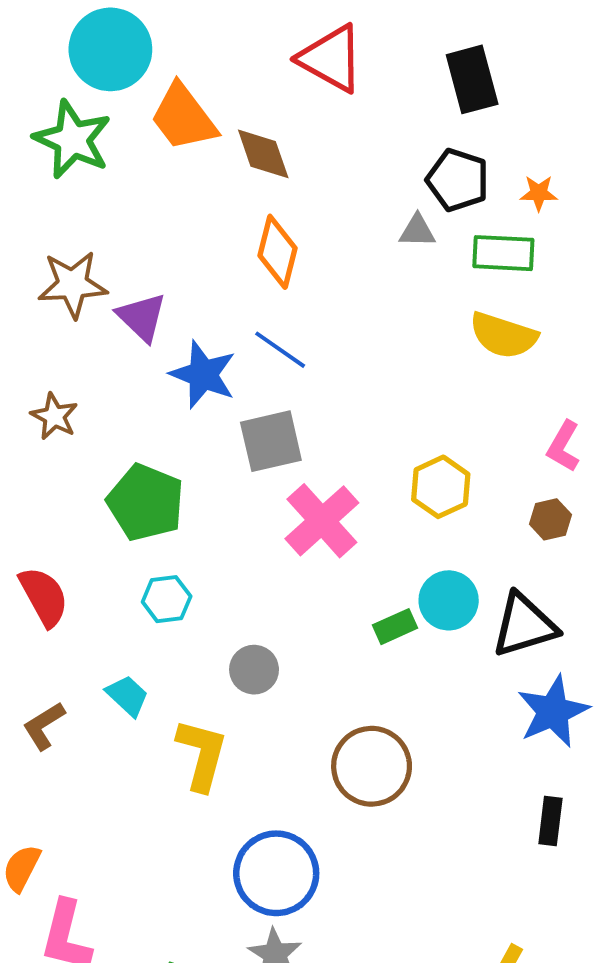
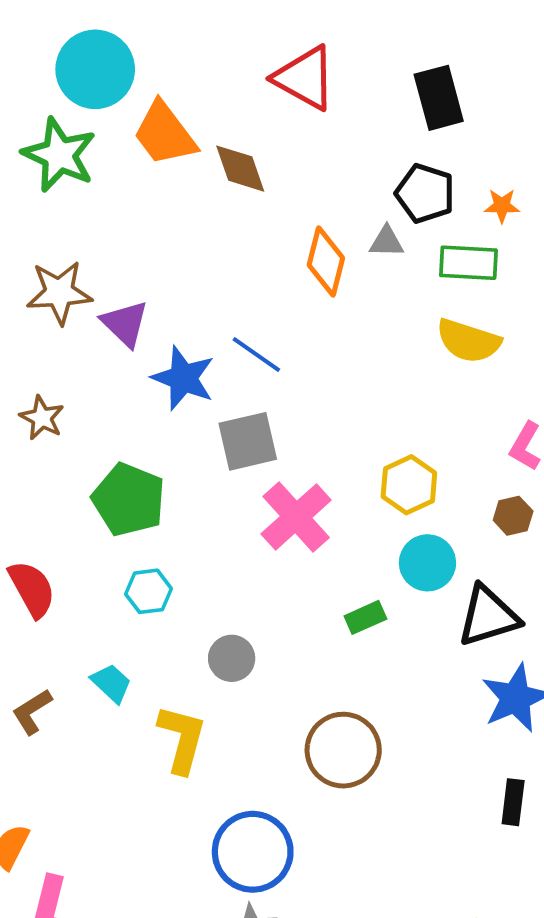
orange diamond: (278, 252) -> (326, 262), moved
cyan circle: (449, 600) -> (427, 563), moved

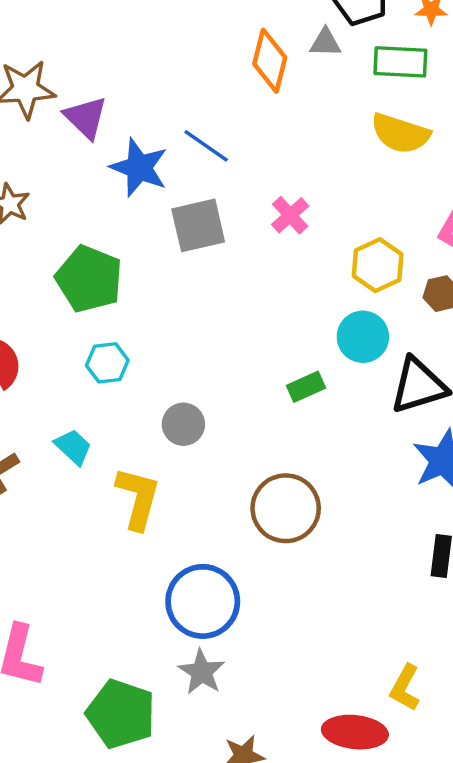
yellow hexagon: (409, 485) -> (378, 265), moved
pink cross: (296, 517) -> (290, 215), moved, size x0.6

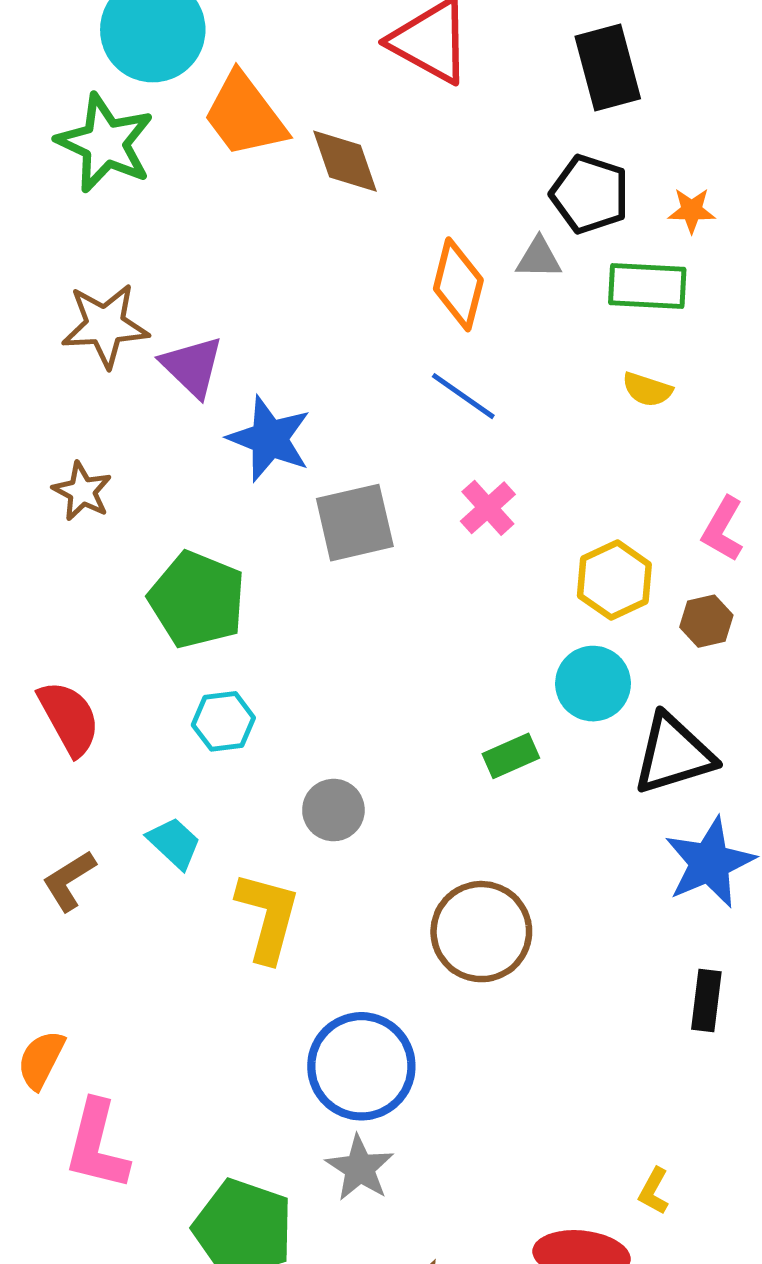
yellow semicircle: (400, 133) -> (647, 389), size x0.6
blue line: (206, 146) -> (463, 396), moved
yellow L-shape: (405, 688) -> (654, 1191), size x0.7

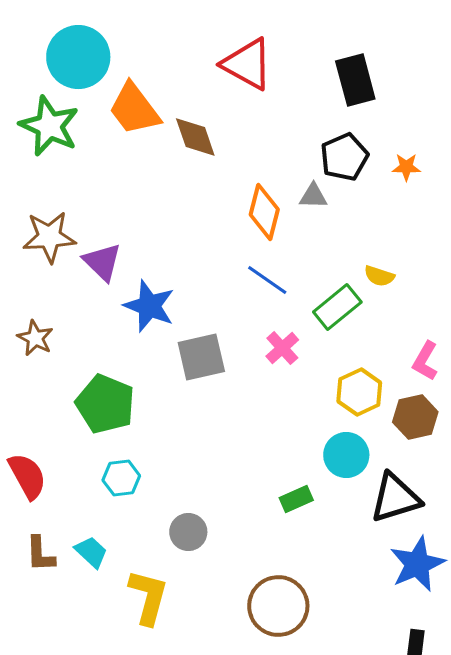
black pentagon: (590, 194) -> (344, 157), turned 30
green rectangle: (647, 286) -> (337, 307), moved, turned -42
brown hexagon: (706, 621) -> (415, 417), size x1.4
brown L-shape: (69, 881) -> (40, 554), moved, turned -60

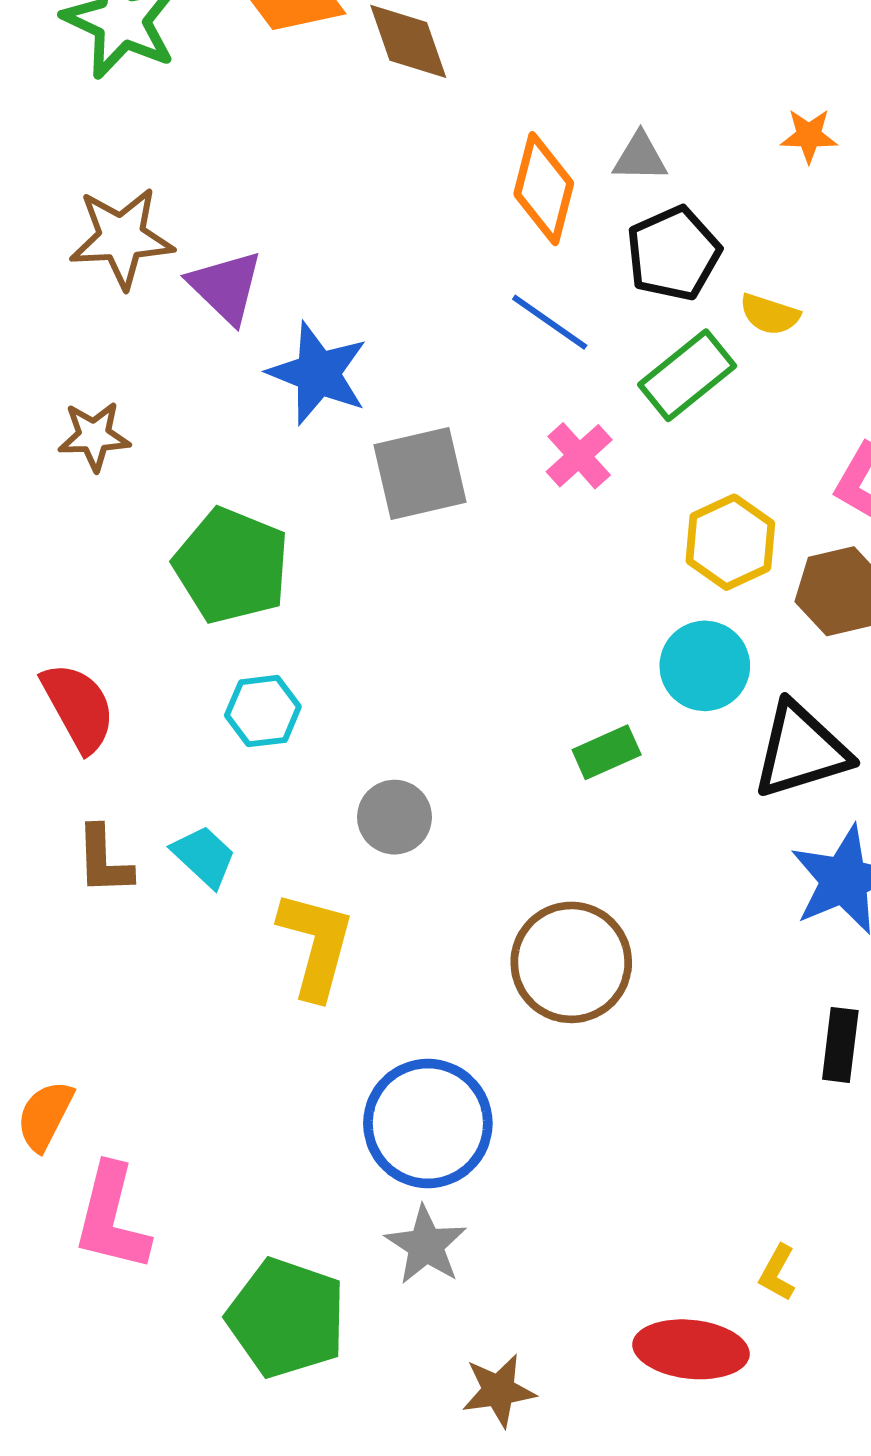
black pentagon: (344, 157) -> (673, 253), moved
orange star: (406, 167) -> (809, 136), moved
brown star: (35, 338) -> (94, 436), turned -30

